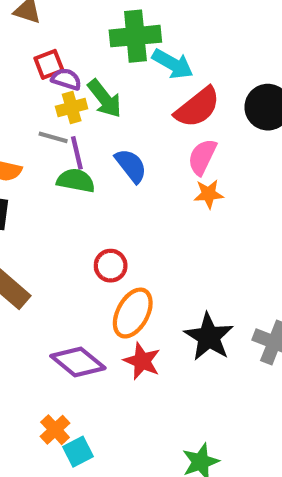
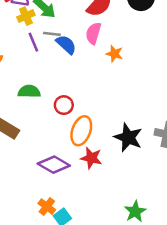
gray line: (53, 137) -> (52, 34), moved
pink semicircle: (202, 157) -> (93, 33), moved
green semicircle: (76, 181) -> (29, 91), moved
orange star: (209, 194) -> (114, 54), turned 30

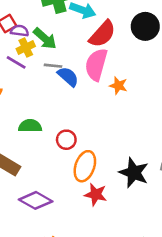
pink semicircle: (93, 33) -> (96, 65), size x1.4
purple line: (33, 42) -> (16, 62), moved, turned -36
purple diamond: (54, 165) -> (36, 200), moved

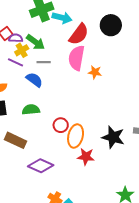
blue semicircle: (68, 77) -> (34, 80), moved
red circle: (66, 140) -> (61, 125), moved

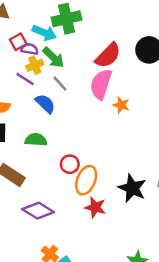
cyan arrow: (62, 18) -> (44, 33), moved
gray line: (44, 62) -> (60, 83), turned 40

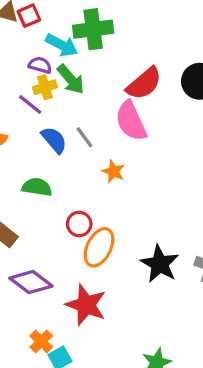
red square: (18, 42) -> (29, 16), moved
gray line: (60, 83) -> (84, 137), moved
pink semicircle: (101, 84) -> (131, 121), turned -48
orange star: (121, 105) -> (114, 171), moved
red star: (95, 207) -> (86, 305), moved, size x1.4

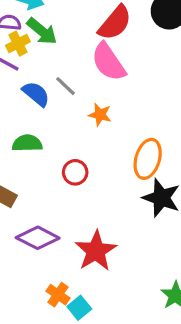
orange ellipse: (99, 247) -> (148, 159), moved
red star: (86, 305) -> (96, 251), turned 30

